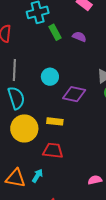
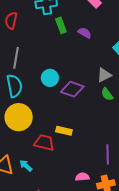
cyan circle: (50, 77) -> (50, 78), moved
yellow rectangle: (55, 121) -> (64, 131), moved
cyan arrow: (37, 176) -> (26, 166), turned -88

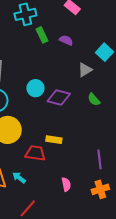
gray triangle: (104, 75) -> (85, 70), moved
pink semicircle: (82, 177) -> (66, 184), moved, turned 88

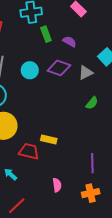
cyan circle: (35, 88) -> (30, 70), moved
purple diamond: (59, 98) -> (59, 68), moved
green semicircle: (94, 100) -> (92, 103), turned -104

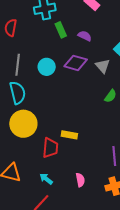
gray triangle: (86, 73) -> (103, 66), turned -42
red trapezoid: (29, 151) -> (50, 148), turned 85
cyan arrow: (11, 174) -> (46, 179), moved

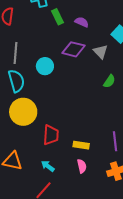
cyan circle: (47, 67) -> (45, 66), moved
yellow rectangle: (69, 135) -> (81, 145), moved

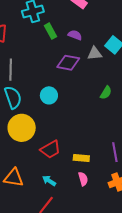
gray triangle: (101, 52) -> (95, 53), moved, turned -49
cyan circle: (45, 66) -> (49, 95), moved
red trapezoid: (51, 135) -> (50, 149), turned 60

